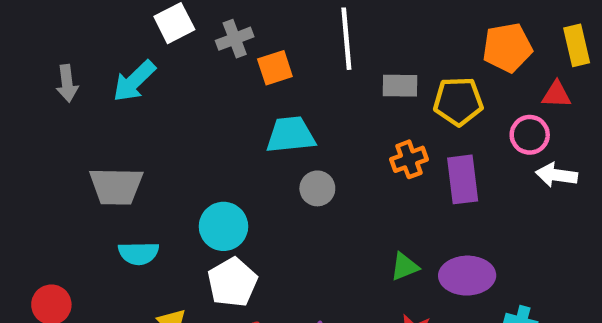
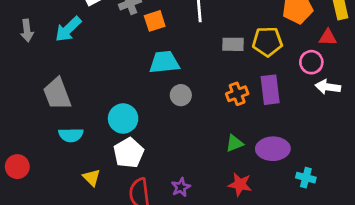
gray rectangle: (400, 86) -> (233, 44), moved
orange cross: (409, 159) -> (237, 94), moved
gray trapezoid: (116, 186) -> (57, 94), turned 68

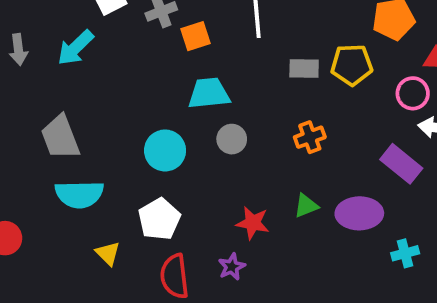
purple rectangle: (270, 90) -> (401, 164), moved, turned -44
cyan circle: (123, 118) -> (165, 150), moved
cyan semicircle: (71, 135) -> (79, 194), size x1.4
cyan cross: (306, 178) -> (405, 253), turned -30
red star: (240, 184) -> (253, 223), moved

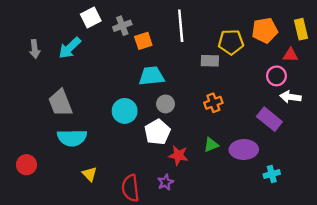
yellow pentagon: (352, 65) -> (231, 42), moved
white pentagon: (159, 219) -> (157, 132), moved

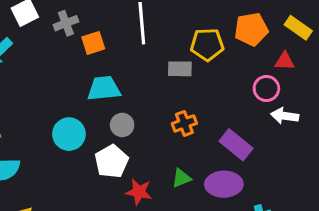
yellow rectangle: (301, 29) -> (298, 28), turned -42
purple rectangle: (269, 119) -> (236, 145), moved

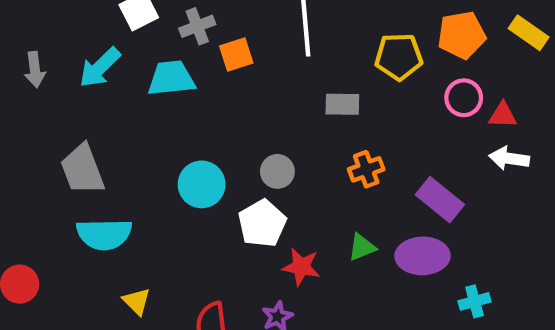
red triangle: (285, 61) -> (503, 115), moved
gray rectangle: (180, 69) -> (342, 104), moved
cyan trapezoid: (104, 89) -> (171, 78), moved
pink circle: (266, 89) -> (464, 98), moved

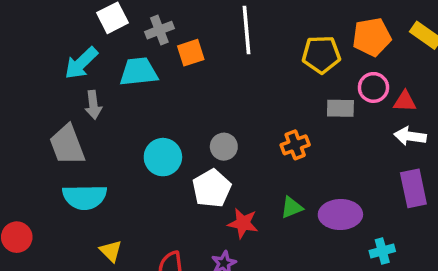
gray arrow: (35, 70) -> (93, 105), moved
gray rectangle: (342, 104) -> (340, 108), moved
purple rectangle: (440, 200) -> (413, 188), moved, turned 39

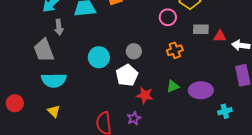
pink circle: (373, 87) -> (168, 17), moved
red triangle: (405, 101) -> (220, 36), moved
yellow triangle: (111, 251) -> (54, 111), moved

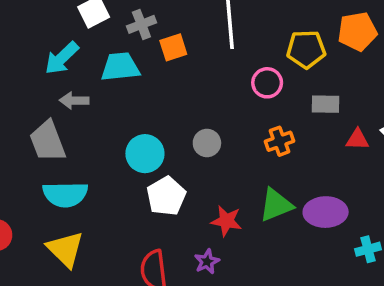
gray arrow: (59, 27) -> (74, 101), turned 98
red triangle: (220, 36) -> (357, 139), moved
white pentagon: (127, 75) -> (166, 196), moved
green triangle: (173, 86) -> (276, 205), size x1.5
yellow triangle: (54, 111) -> (65, 249), size x1.6

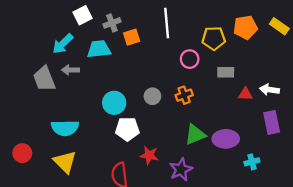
gray trapezoid: (48, 141) -> (44, 79), moved
orange cross: (280, 141) -> (184, 95), moved
white pentagon: (166, 196) -> (127, 129), turned 30
red star: (226, 221) -> (149, 155), moved
purple star: (207, 262) -> (181, 170), moved, size x1.5

